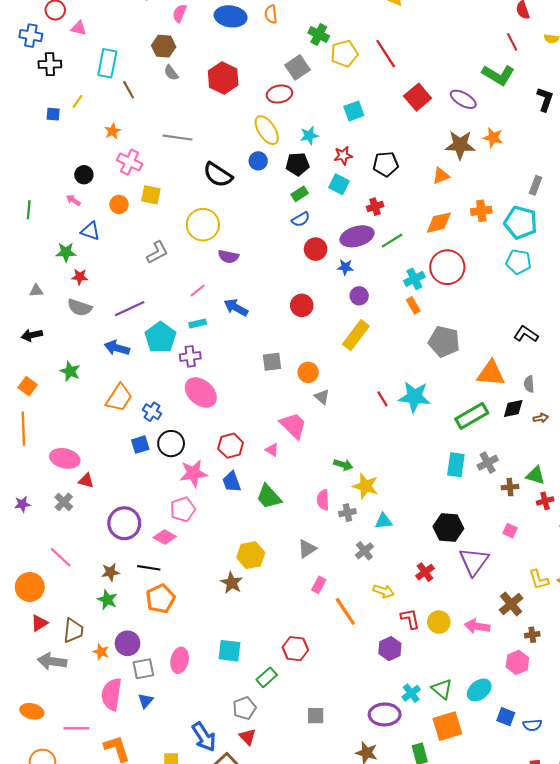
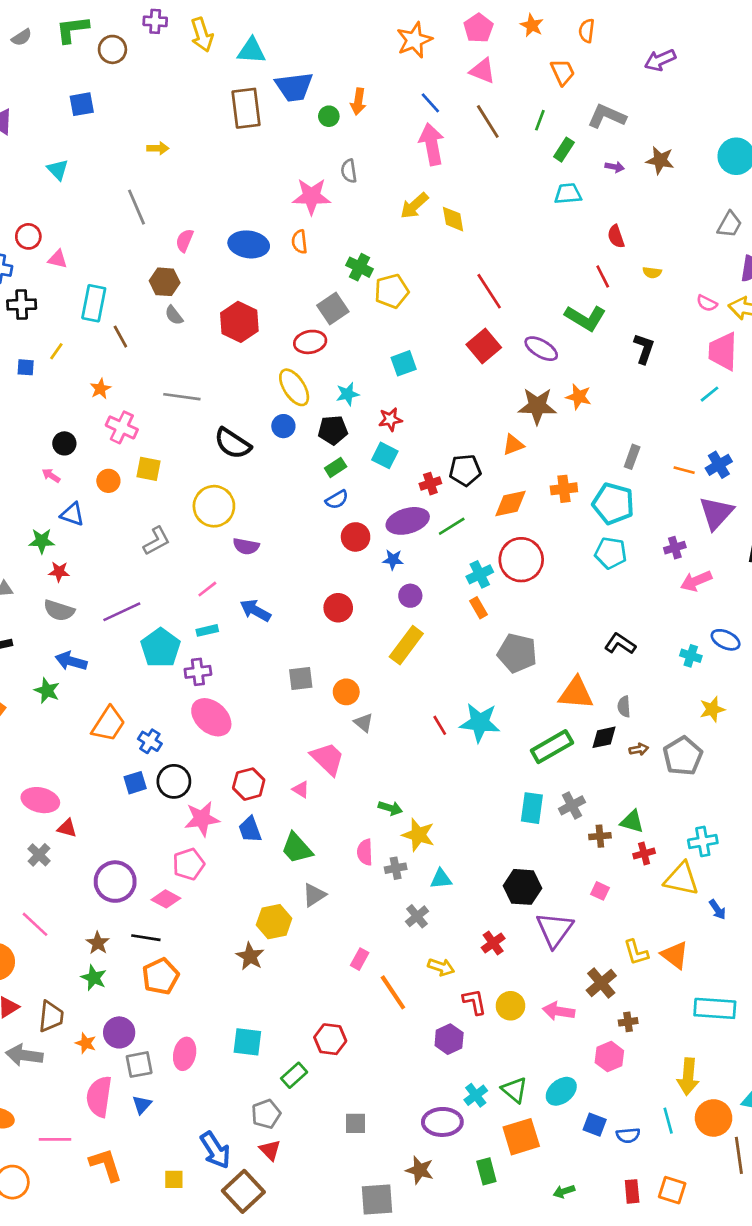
red line: (386, 54) -> (489, 291), moved
black pentagon: (386, 164) -> (465, 470), moved
blue arrow: (117, 348) -> (71, 661), moved
gray triangle: (307, 549) -> (314, 895), moved
brown star: (110, 572) -> (98, 943), turned -30

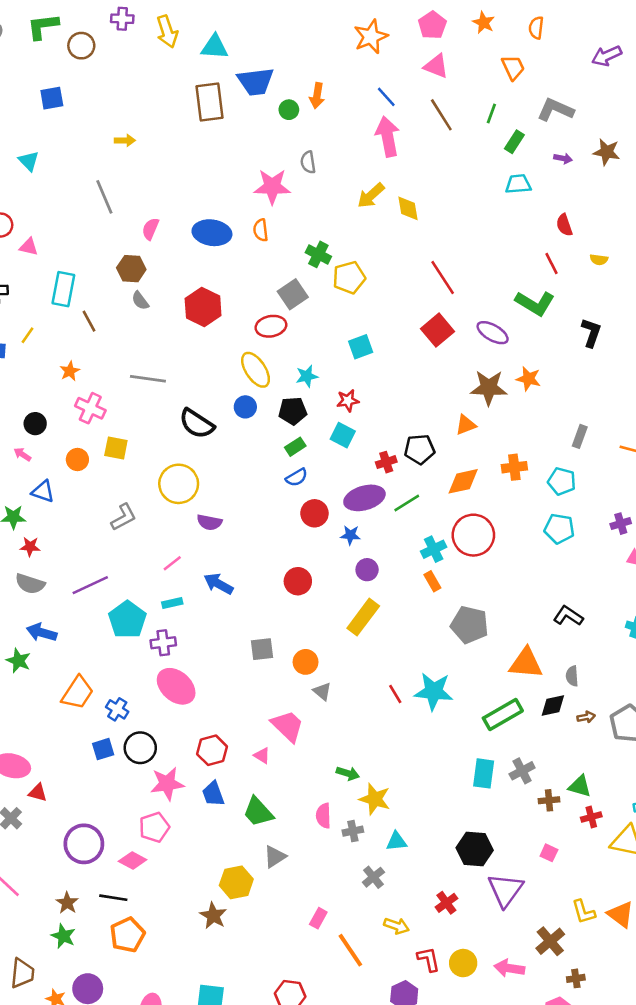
cyan pentagon: (613, 504) -> (562, 481), size x0.7

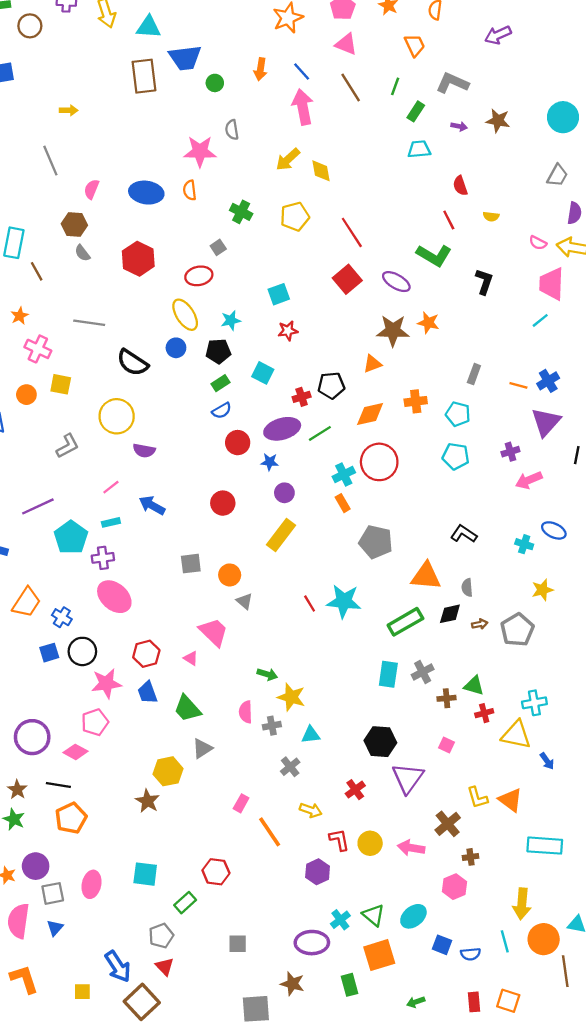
orange arrow: (317, 96) -> (260, 69), moved
yellow pentagon: (349, 278) -> (295, 217), moved
gray square: (293, 294) -> (218, 247), size x0.6
red star: (348, 401) -> (288, 331), moved

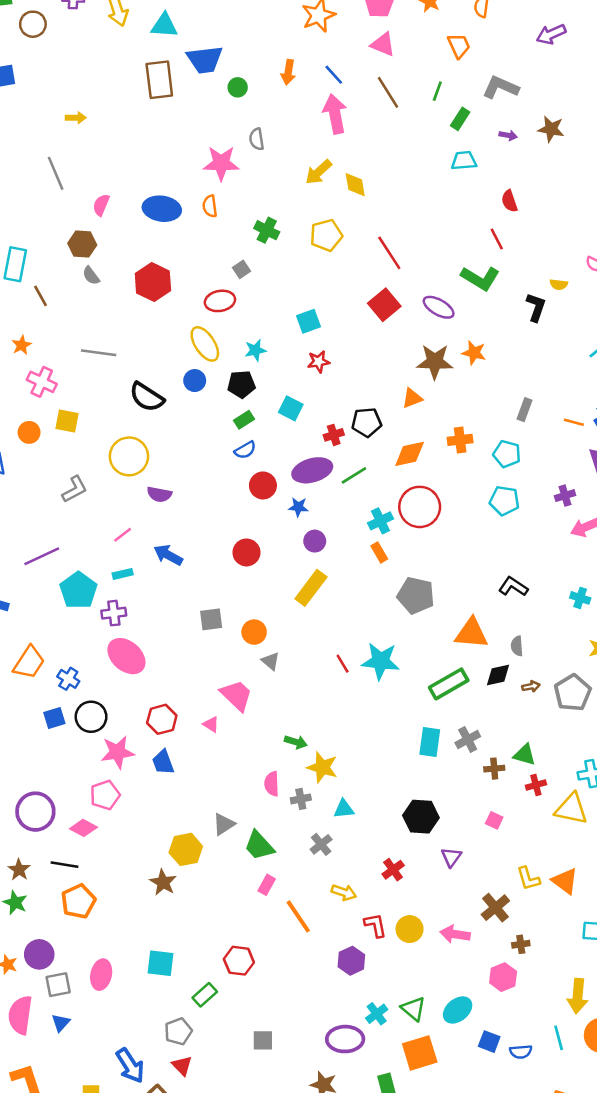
yellow semicircle: (491, 217) -> (559, 285), moved
green trapezoid: (187, 709) -> (259, 846), moved
purple triangle: (408, 778) -> (451, 857), size x0.6

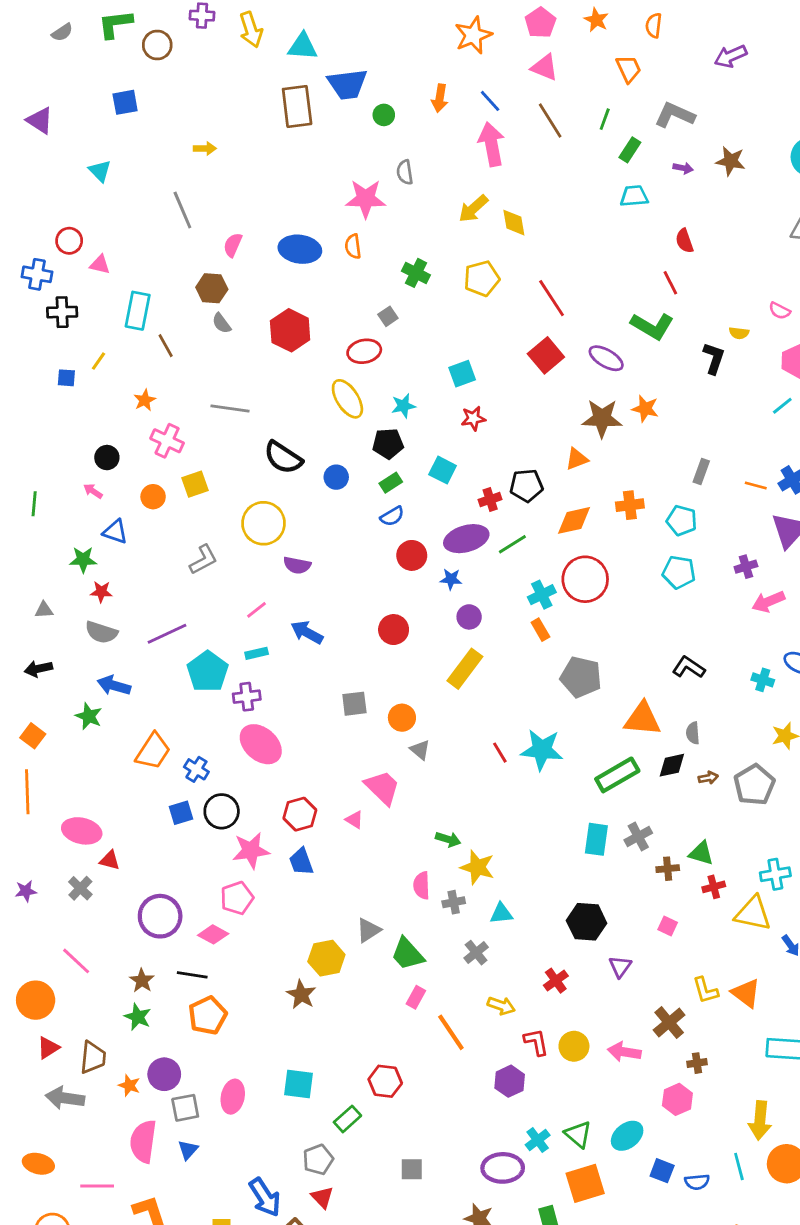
blue circle: (195, 381) -> (336, 477), moved
yellow square: (67, 421) -> (195, 484), turned -30

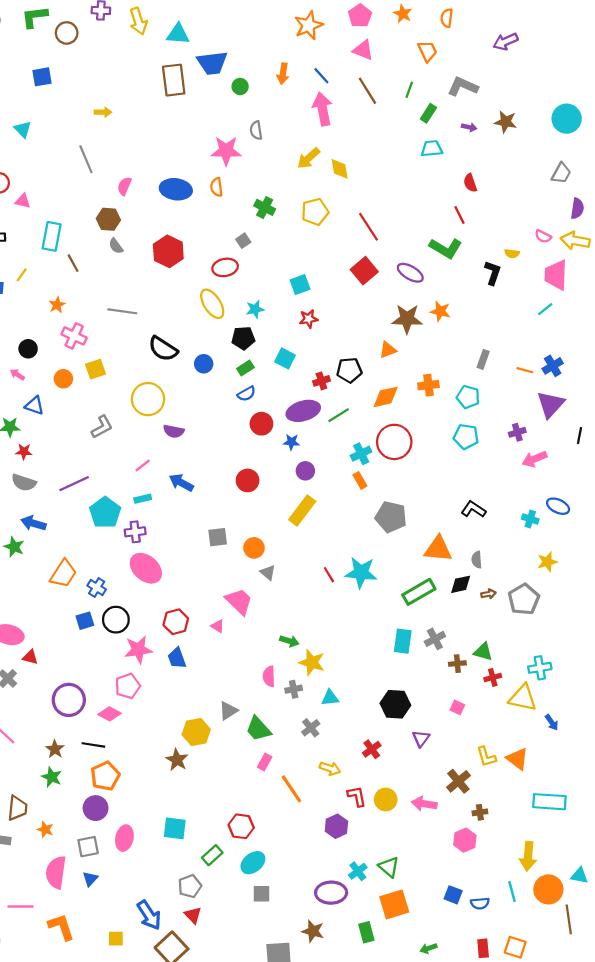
purple circle: (164, 1074) -> (96, 808), moved
cyan ellipse: (627, 1136) -> (253, 863), moved

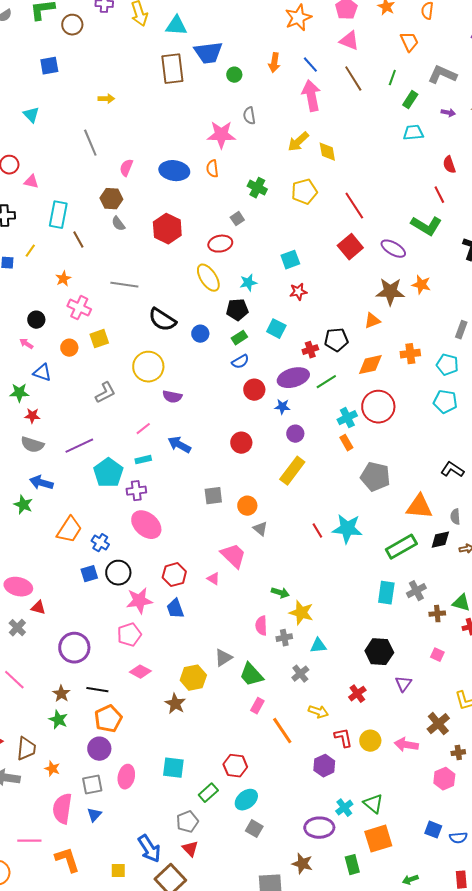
pink diamond: (109, 714) -> (140, 672), moved
gray square: (261, 894) -> (254, 829), turned 30

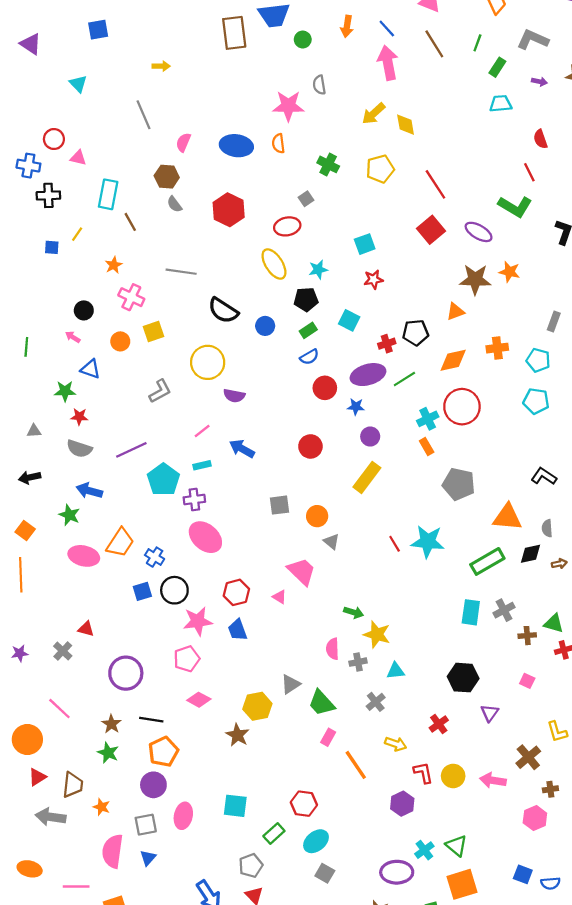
pink ellipse: (18, 587) -> (84, 556), moved

